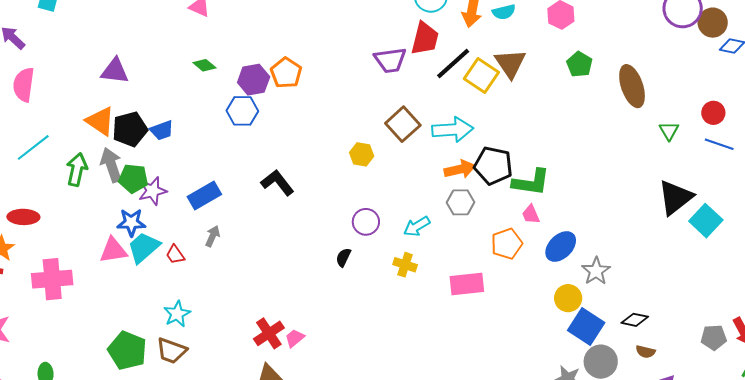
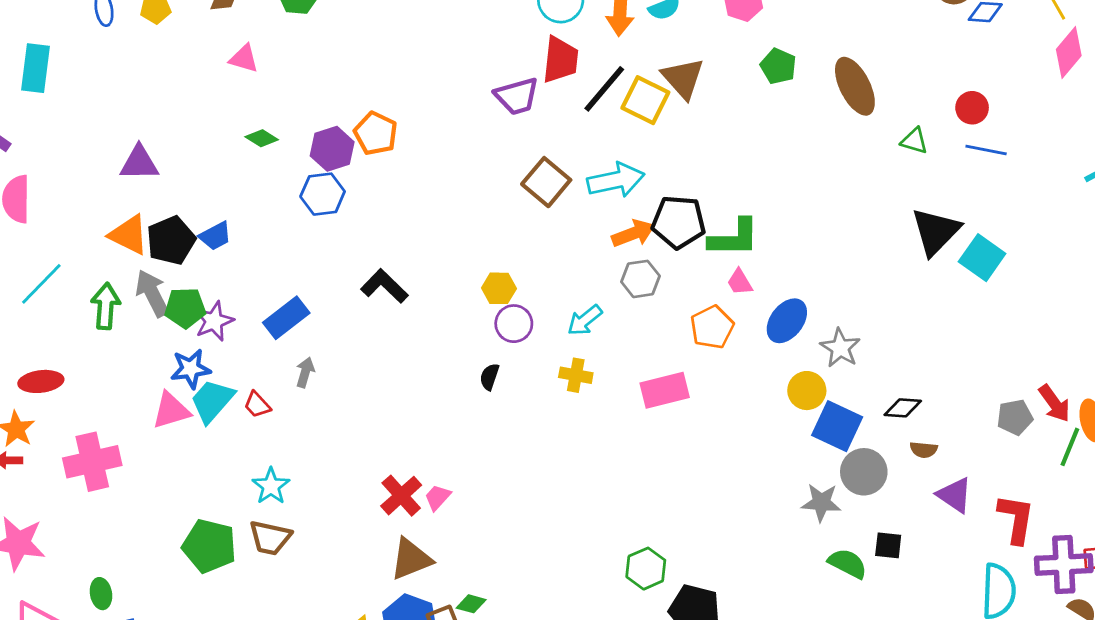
green triangle: (669, 131) -> (914, 141), turned -35
yellow hexagon: (362, 154) -> (499, 288), moved

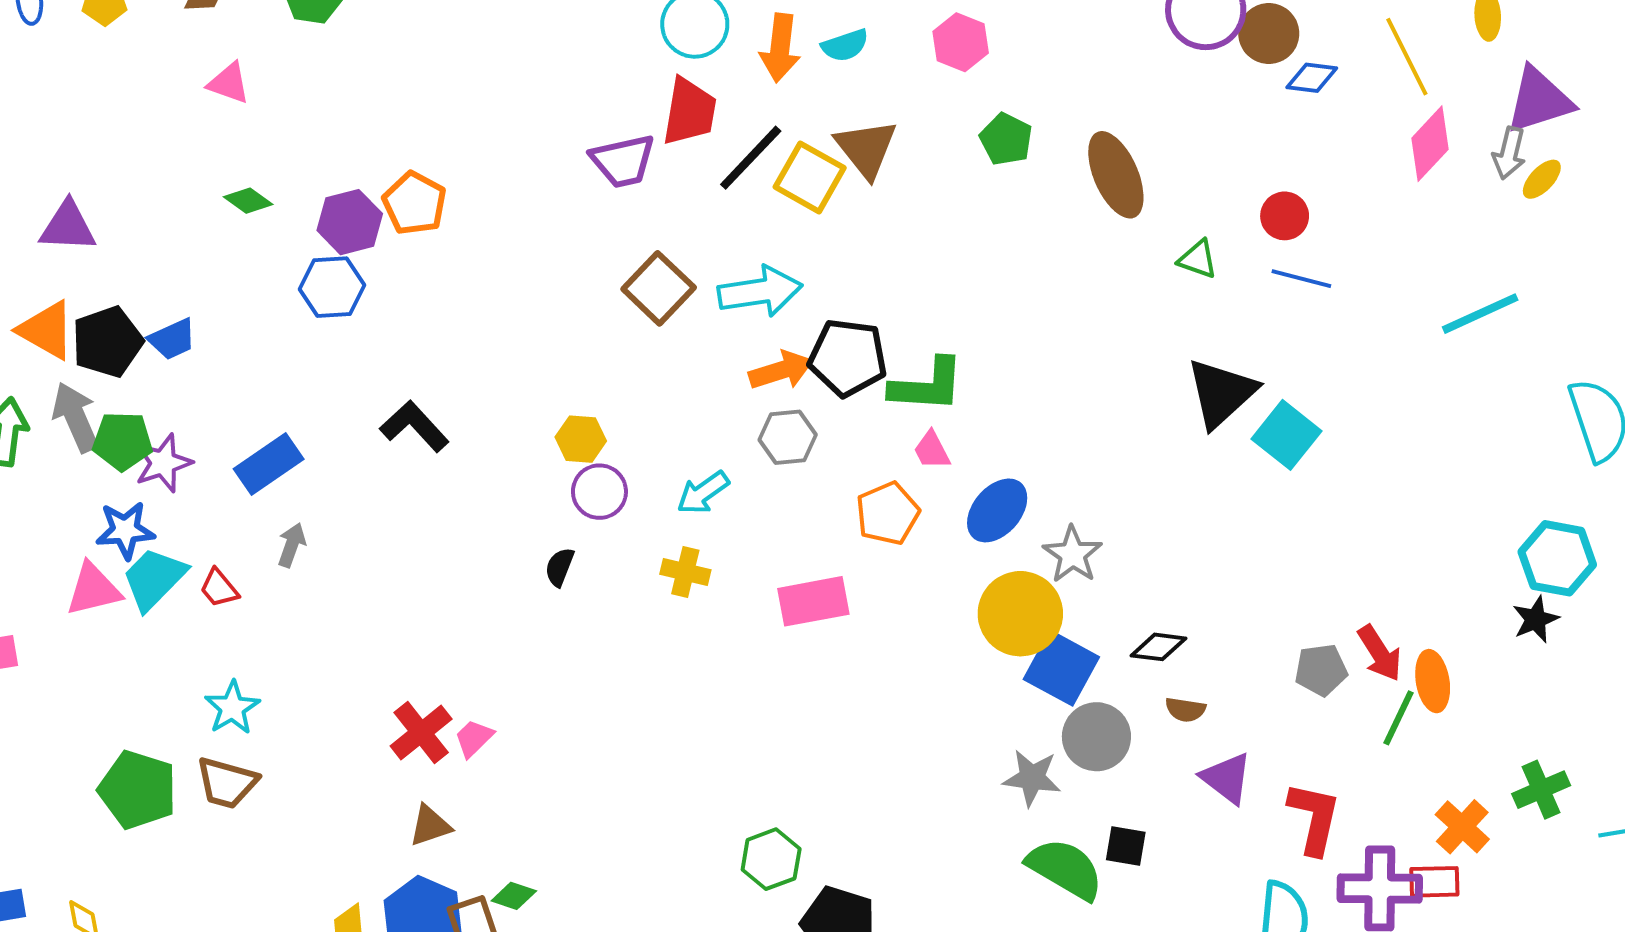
yellow circle: (807, 391) -> (1020, 614), size x1.5
brown triangle: (411, 559) -> (430, 826), size x0.7
green semicircle: (848, 563) -> (1065, 869), size x1.4

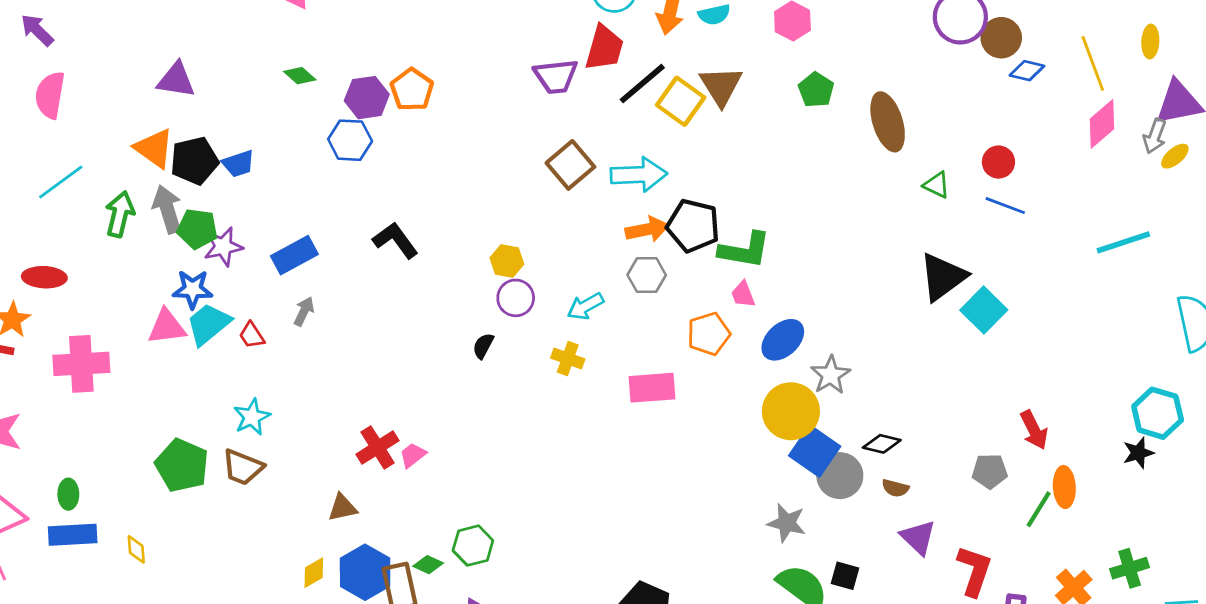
red arrow: (1380, 653) -> (1034, 430), moved
gray circle: (1096, 737) -> (840, 476), moved
brown triangle: (430, 826) -> (342, 508), moved
green hexagon: (771, 859) -> (473, 546), moved

